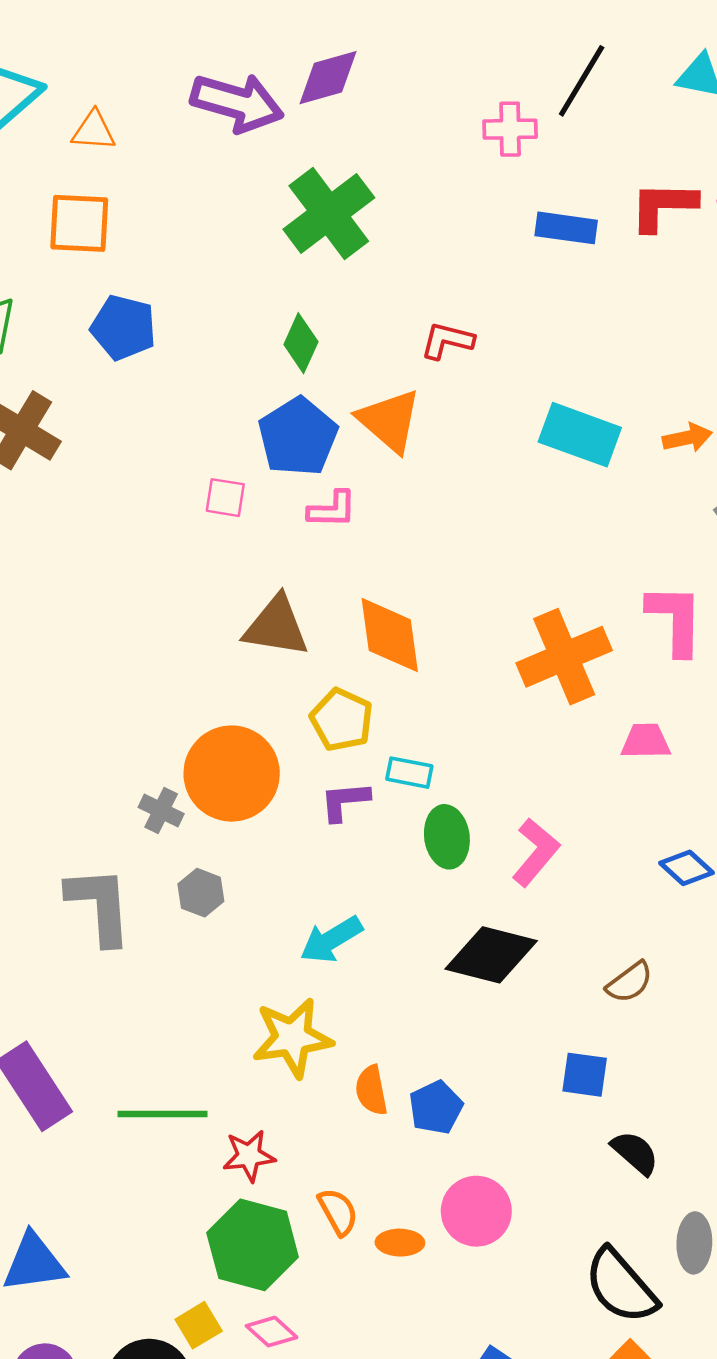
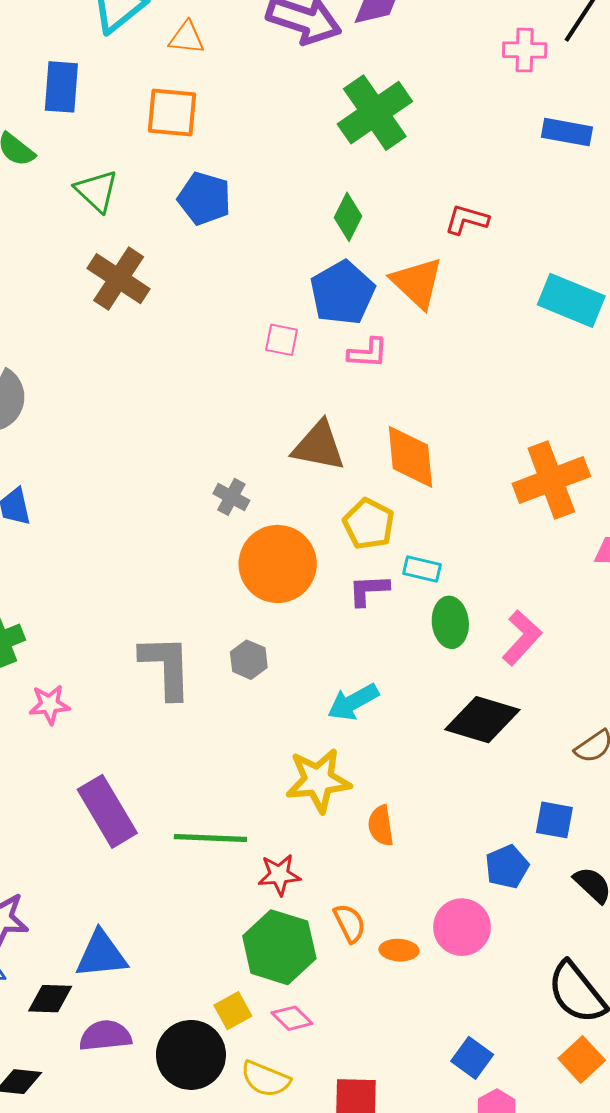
gray cross: (161, 811) -> (231, 497), moved
blue pentagon: (436, 1107) -> (507, 867), moved

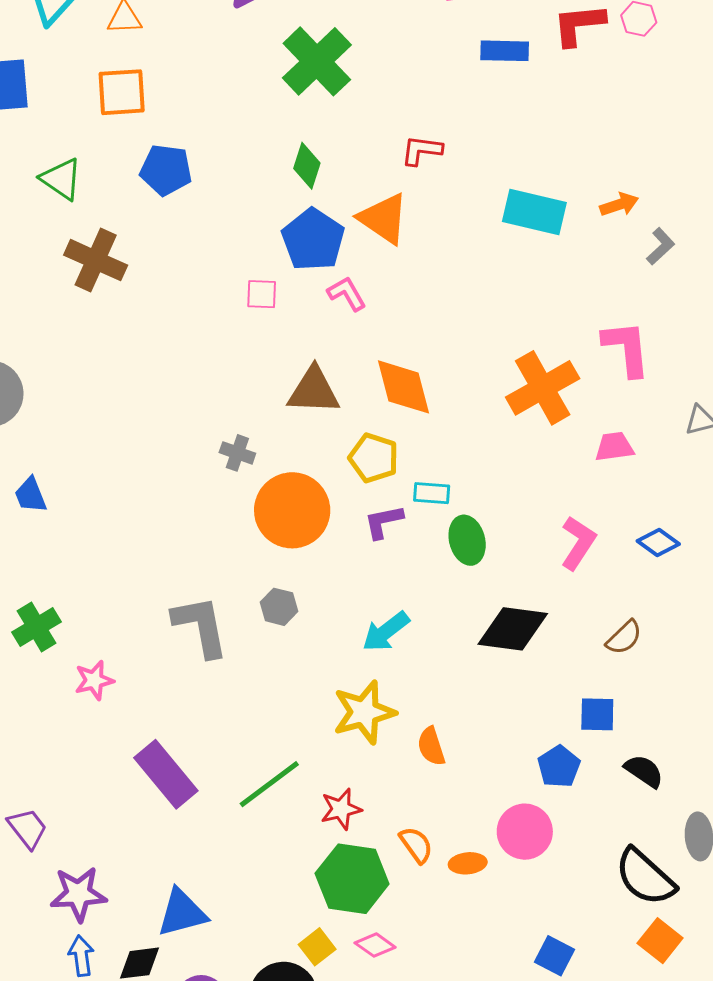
pink L-shape: (368, 353) -> (347, 294), turned -114
pink L-shape: (522, 638) -> (578, 543), moved
green line: (210, 838) -> (269, 784), turned -30

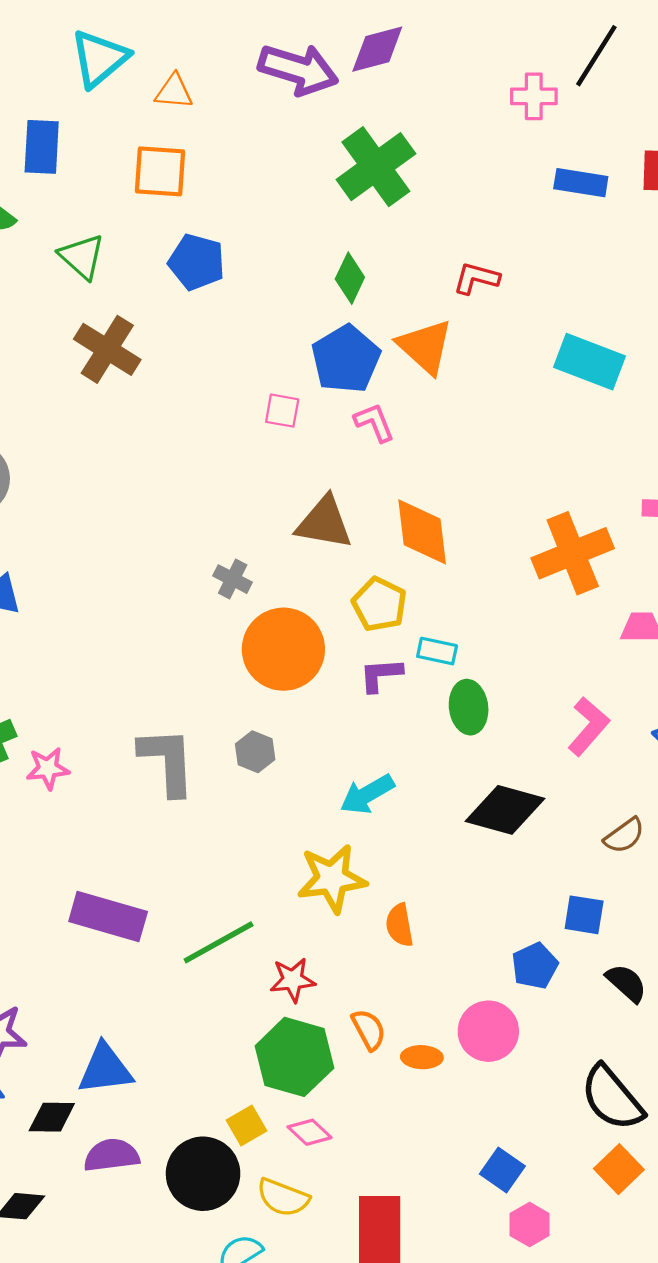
pink star: (94, 680) -> (48, 768), moved
purple rectangle: (166, 774) -> (108, 916), turned -42

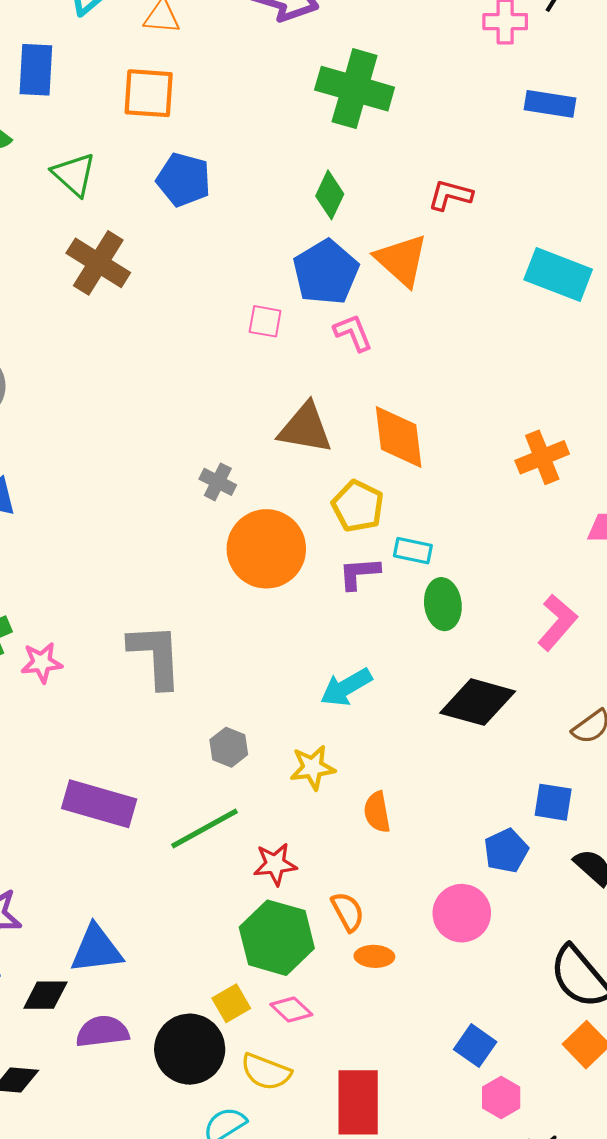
green cross: (376, 167) -> (355, 89), turned -38
orange cross: (573, 553) -> (542, 457), size x0.7
gray hexagon: (255, 752) -> (229, 747), moved
yellow star: (332, 878) -> (313, 768), size x0.7
orange ellipse: (422, 1057) -> (374, 956), moved

